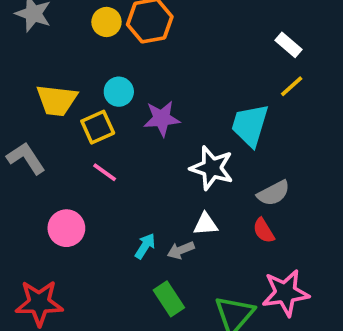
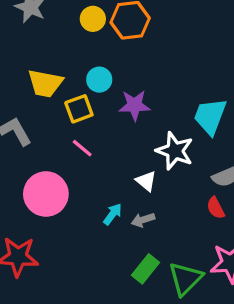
white triangle: (205, 224) -> (146, 181), moved, turned 40
pink circle: (66, 228) -> (46, 194), size x1.4
green rectangle: (169, 299) -> (145, 269), moved, turned 68

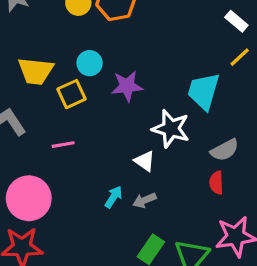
pink line: (82, 148) -> (63, 145), moved, turned -45
pink circle: (46, 194) -> (29, 198), moved
red semicircle: (216, 208) -> (216, 183), turned 30

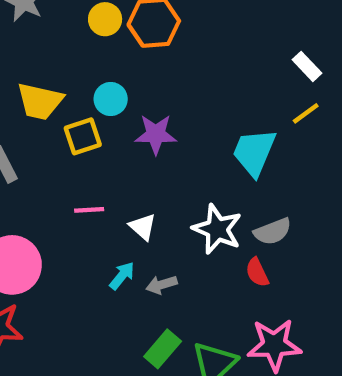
white star: (171, 129) -> (217, 229), moved
pink line: (63, 145) -> (89, 210), moved
white triangle: (145, 161) -> (143, 227), moved
red semicircle: (216, 183) -> (257, 272), turned -30

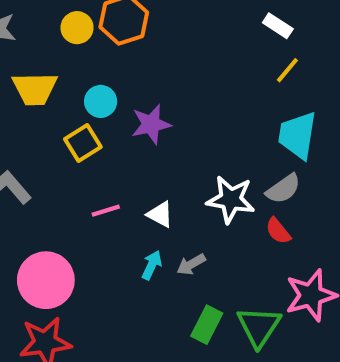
yellow trapezoid: (40, 101) -> (35, 89), moved
cyan trapezoid: (254, 152) -> (297, 135), moved

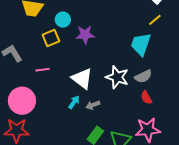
cyan trapezoid: (297, 135) -> (141, 44), moved
pink line: (106, 211) -> (42, 70), moved
white triangle: (160, 214) -> (82, 79), size x1.6
red semicircle: (278, 231) -> (146, 98), moved

